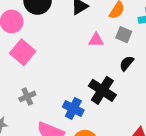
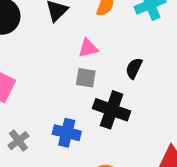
gray square: (124, 35) -> (86, 78), moved
blue cross: (73, 108) -> (67, 133), moved

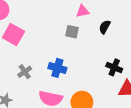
pink triangle: (88, 48) -> (83, 11), moved
black cross: (112, 110) -> (114, 67), moved, size x0.7

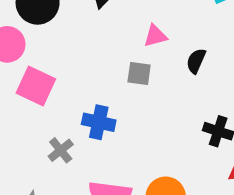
blue cross: (57, 68) -> (99, 122), moved

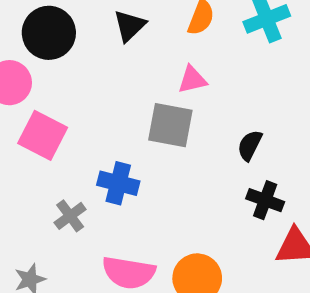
black semicircle: (196, 61) -> (250, 145), moved
gray square: (139, 74) -> (170, 125), size x1.5

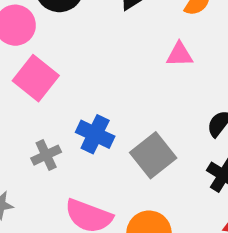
gray square: (170, 125) -> (153, 155), moved, turned 30

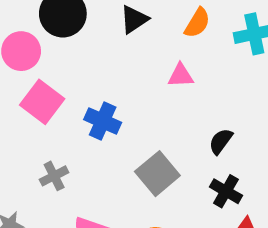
blue cross: (95, 134) -> (103, 121), moved

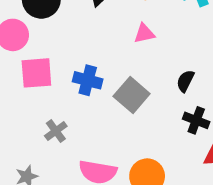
pink square: (42, 102) -> (36, 73), turned -32
gray square: (157, 174) -> (132, 95), moved

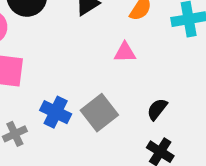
blue cross: (88, 80) -> (56, 112), moved

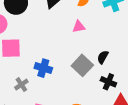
gray square: (99, 113) -> (82, 65), moved

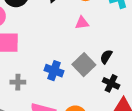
blue cross: (43, 68) -> (54, 71), moved
gray cross: (21, 85) -> (18, 82), turned 32

